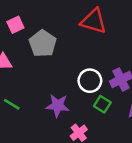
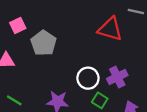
red triangle: (94, 21) -> (110, 29), moved

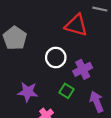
white circle: (88, 78) -> (56, 57), moved

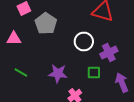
green square: (67, 91) -> (94, 72), turned -32

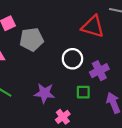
gray pentagon: (46, 24) -> (32, 39), turned 30

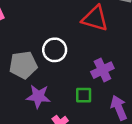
gray pentagon: (32, 39) -> (23, 65), moved
white circle: (72, 59) -> (55, 50), moved

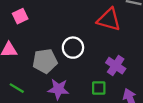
purple cross: (102, 70) -> (116, 66), turned -30

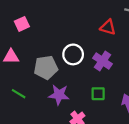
red triangle: (109, 20) -> (108, 27), size x0.7
purple cross: (116, 66) -> (102, 61), moved

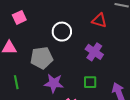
white circle: (73, 54) -> (62, 32), moved
green line: (19, 94) -> (16, 82), turned 48

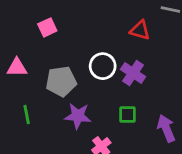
pink square: (19, 17) -> (47, 27), moved
white circle: (62, 32) -> (103, 66), moved

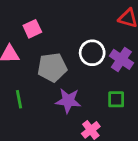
pink square: (47, 27) -> (32, 29), moved

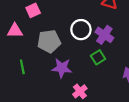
green square: (116, 99) -> (98, 57), moved, turned -32

